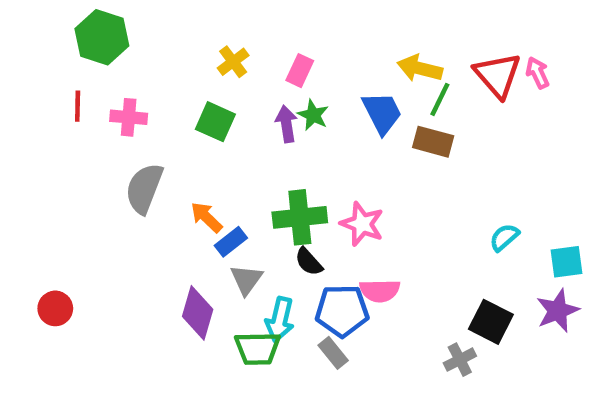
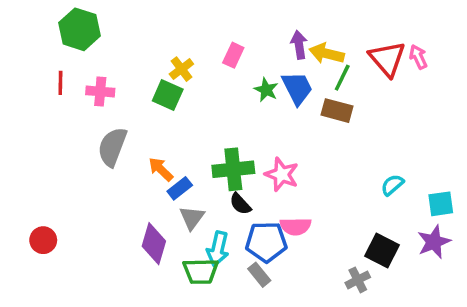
yellow cross: (233, 62) -> (181, 69), moved
green star: (313, 115) -> (266, 90), moved
purple arrow: (286, 124) -> (299, 45), moved

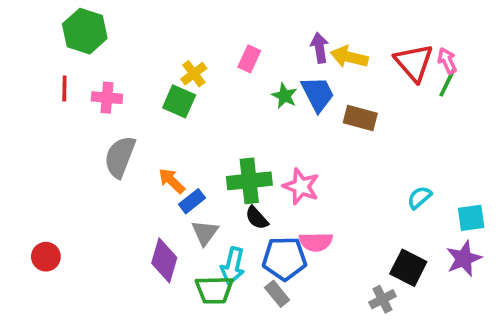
green line: (342, 78) -> (447, 83), moved

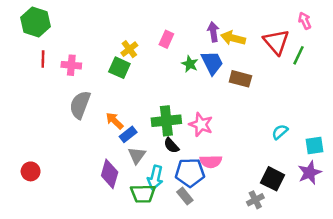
green hexagon: (85, 31) -> (35, 22), moved
pink arrow: (447, 61) -> (305, 21), moved

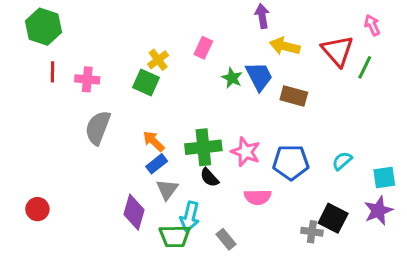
purple arrow: (213, 32) -> (262, 16), moved
orange arrow: (115, 121) -> (154, 141), moved
blue pentagon: (190, 173) -> (291, 162), moved
gray cross: (255, 200) -> (312, 232), moved, turned 35

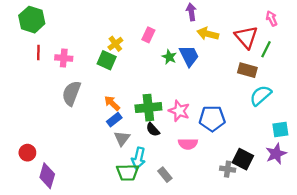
brown rectangle: (294, 96) -> (247, 70), moved
cyan semicircle: (342, 161) -> (261, 95), moved, size x1.5
purple diamond: (134, 212) -> (47, 176), moved

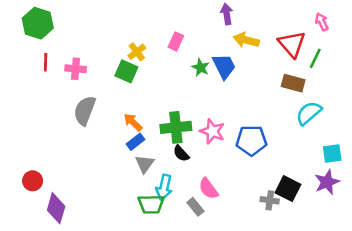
pink semicircle: (188, 144) -> (208, 189), moved, turned 54

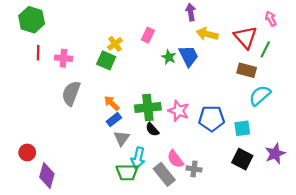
cyan square: (332, 153) -> (242, 128), moved
gray cross: (270, 200) -> (194, 169), moved
gray rectangle: (195, 207) -> (164, 174), size x1.5

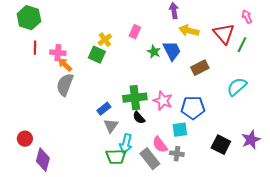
brown rectangle: (247, 70) -> (200, 68), moved, turned -42
orange arrow: (112, 103) -> (65, 65), moved
cyan square: (242, 128) -> (180, 130), moved

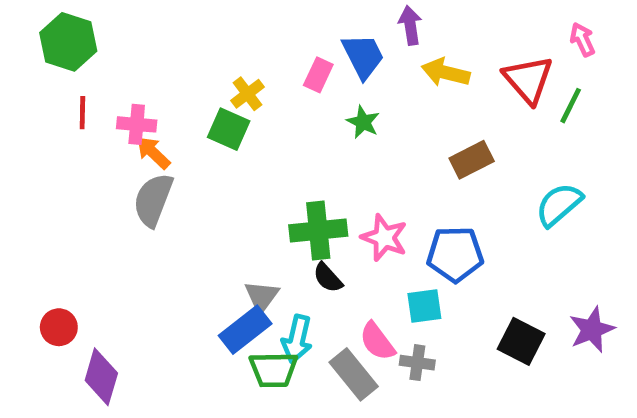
blue trapezoid: (172, 51) -> (363, 56), moved
blue rectangle: (104, 109) -> (245, 330), moved, size x1.5

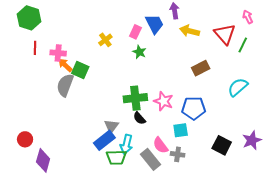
green star: (363, 122) -> (139, 52), moved
green square: (229, 129) -> (80, 70), moved

